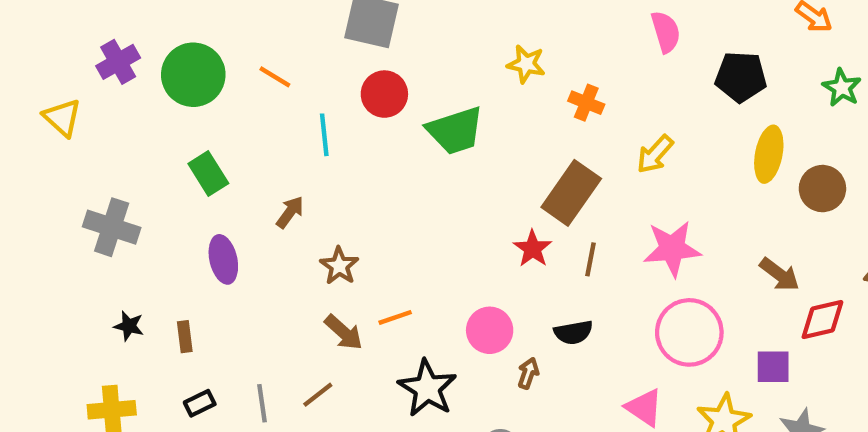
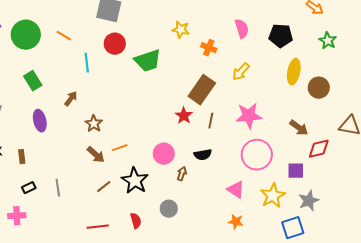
pink semicircle: (666, 32) -> (242, 29), moved
brown line: (318, 395) -> (104, 187), moved

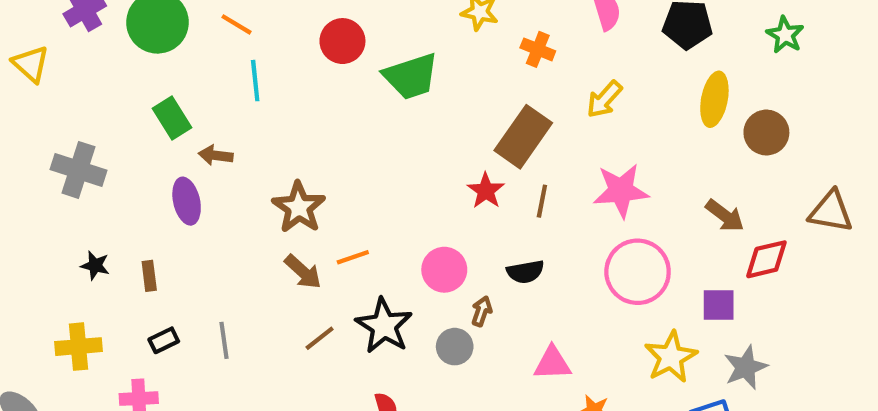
cyan line: (87, 63) -> (255, 81), moved
brown arrow: (71, 99) -> (216, 155), moved, turned -119
brown star: (94, 124) -> (299, 207), size x1.4
pink triangle: (236, 190) -> (552, 363), moved, turned -36
gray circle: (169, 209) -> (455, 347), moved

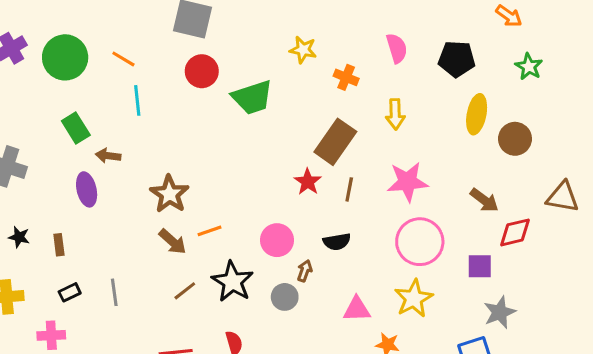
yellow arrow: (604, 99) -> (395, 114), turned -44
yellow star: (671, 357) -> (414, 298), moved

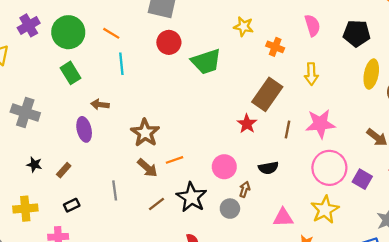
green rectangle: (76, 128) -> (71, 73), moved
brown line: (349, 189) -> (288, 129), moved
brown rectangle: (59, 245) -> (64, 170), turned 49
purple square: (480, 266) -> (362, 179), moved, turned 30
gray line: (114, 292) -> (115, 190), moved

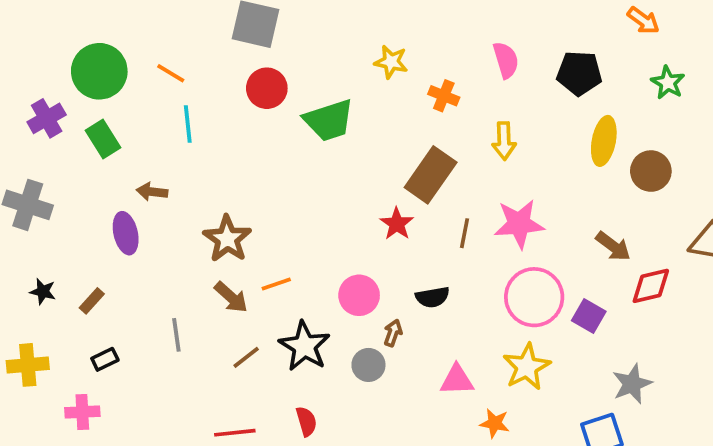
purple cross: (29, 25) -> (47, 118), moved

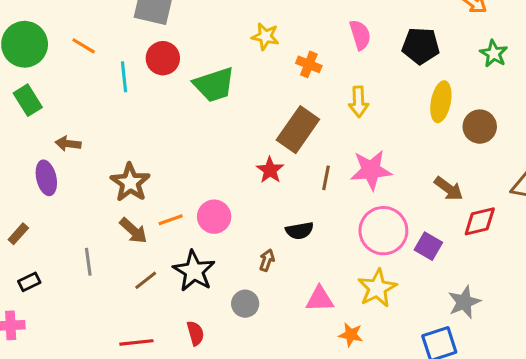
cyan line: (188, 124) -> (124, 77), moved
pink circle: (359, 295) -> (214, 217), moved
gray circle: (368, 365) -> (245, 304), moved

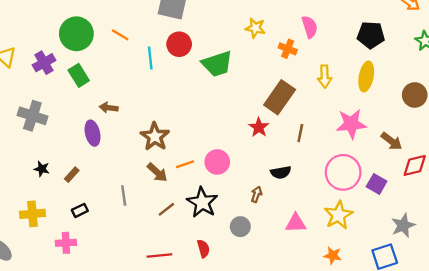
pink semicircle: (360, 35) -> (310, 27), moved
yellow ellipse: (441, 102) -> (366, 77), moved
pink star: (371, 170) -> (351, 124), moved
orange star: (351, 335) -> (333, 255), moved

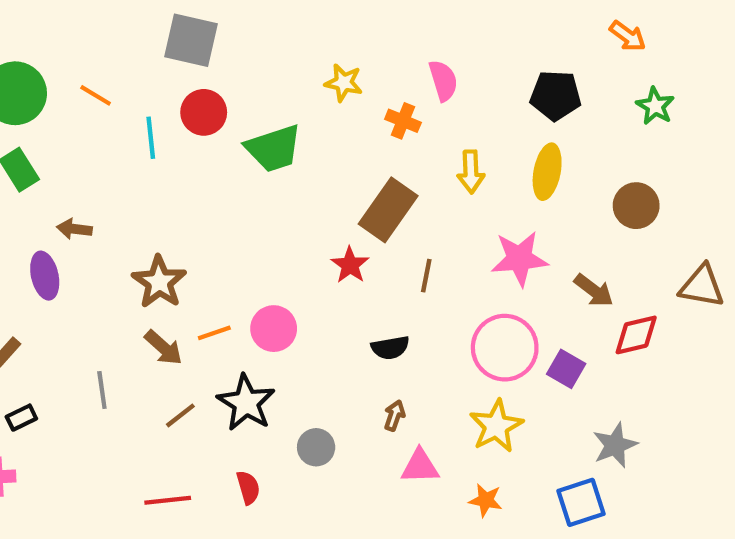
brown arrow: (256, 194) -> (394, 415), moved
pink triangle: (296, 223) -> (420, 466), moved

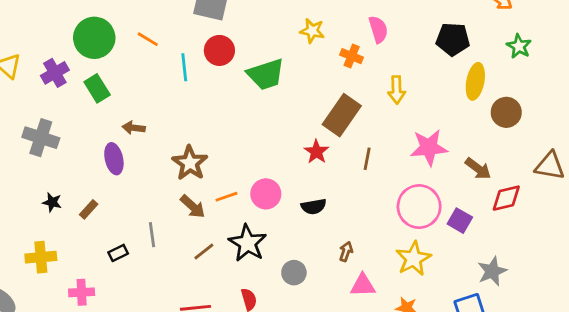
yellow ellipse: (547, 172) -> (475, 81), moved
black semicircle: (390, 348) -> (314, 207), moved
black rectangle: (21, 418) -> (118, 253), moved

